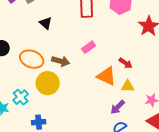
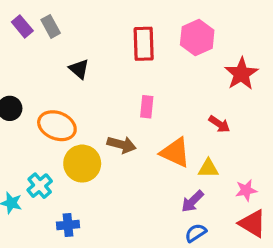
pink rectangle: (89, 47) -> (147, 107), turned -48
brown arrow: (61, 61) -> (122, 145), moved
red arrow: (126, 63) -> (219, 124), moved

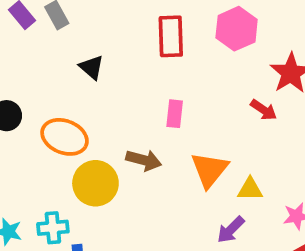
red arrow: (219, 124) -> (264, 110), moved
orange triangle: (175, 152) -> (209, 170), turned 44
cyan cross: (40, 186) -> (53, 228), moved, turned 35

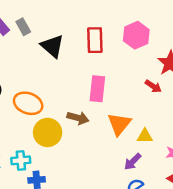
black triangle: (92, 67) -> (52, 46), moved, size x1.5
pink rectangle: (175, 114) -> (97, 89), size x1.5

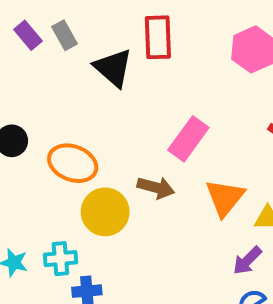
red rectangle: (95, 40) -> (158, 37), moved
pink rectangle: (97, 89) -> (188, 139), turned 30

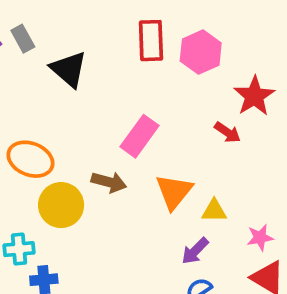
red rectangle: (158, 37) -> (151, 41), moved

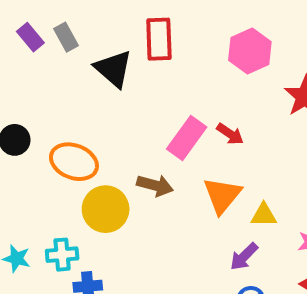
red rectangle: (151, 41) -> (159, 39), moved
red arrow: (227, 132) -> (230, 134), moved

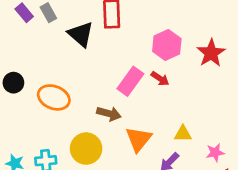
pink hexagon: (250, 51) -> (167, 45), moved
orange triangle: (222, 195) -> (139, 139), moved
yellow circle: (106, 209) -> (86, 149), moved

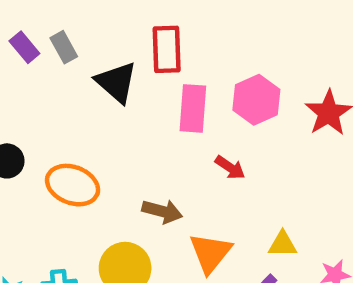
red arrow: (160, 79) -> (230, 168), moved
pink rectangle: (130, 81) -> (193, 108), moved, turned -32

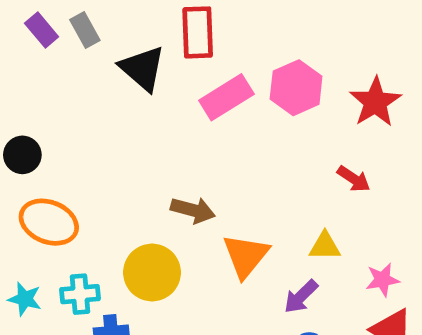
pink rectangle: (193, 108) -> (226, 97), turned 54
red arrow: (230, 168) -> (354, 179), moved
orange ellipse: (73, 185) -> (49, 222), moved

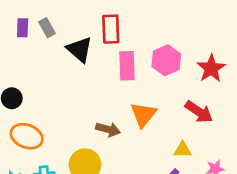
purple rectangle: (42, 30) -> (23, 28), turned 42
pink rectangle: (226, 97) -> (127, 66), turned -60
red arrow: (354, 179) -> (199, 112), size x1.5
orange triangle: (246, 256) -> (143, 115), moved

